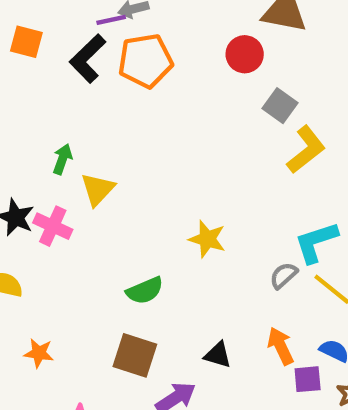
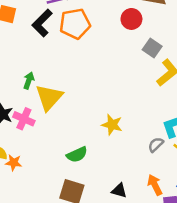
yellow triangle: (98, 189) -> (49, 97), size x1.4
orange star: (39, 353) -> (14, 163), moved

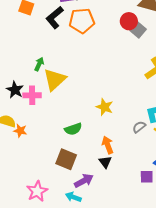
gray square: (152, 48) -> (138, 30), moved
pink cross: (24, 119) -> (32, 95), turned -30
orange arrow: (155, 185) -> (108, 145), moved
black triangle: (119, 191) -> (105, 162), turned 32

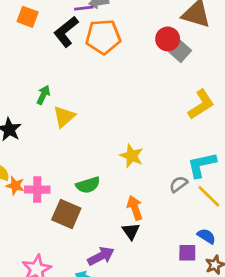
yellow triangle: (55, 80) -> (64, 117), size x0.7
pink cross: (32, 95) -> (37, 190), moved
brown square: (66, 159) -> (66, 214), moved

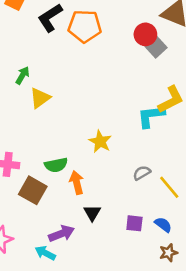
cyan L-shape: (202, 165) -> (151, 116), moved
orange arrow: (135, 208) -> (77, 183), moved
purple square: (187, 253) -> (134, 223), moved

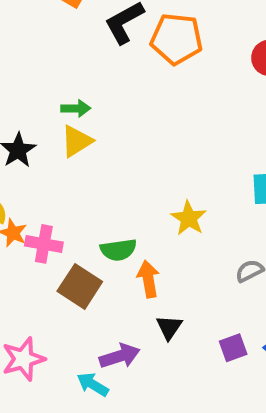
green arrow: (22, 75) -> (76, 108), turned 54
yellow triangle: (40, 98) -> (77, 141), moved
purple square: (134, 223) -> (233, 348), turned -30

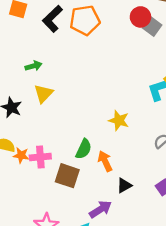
green arrow: (76, 108) -> (33, 66), moved
green semicircle: (118, 250) -> (84, 149), turned -42
black triangle: (169, 327) -> (124, 185), turned 42

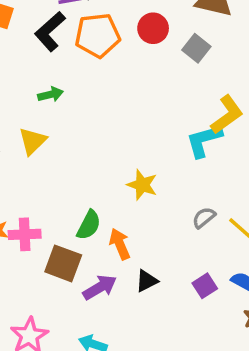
red circle: (140, 17) -> (153, 28), moved
green arrow: (33, 66) -> (51, 94), moved
purple arrow: (100, 209) -> (100, 287), moved

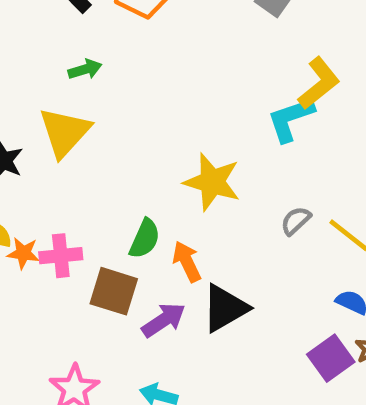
yellow triangle: (33, 141) -> (65, 132), size x1.4
yellow star: (142, 185) -> (212, 182), size x1.4
black triangle: (147, 281) -> (225, 308), size x1.6
purple square: (205, 286) -> (331, 358), moved, size x1.4

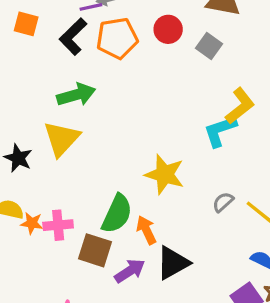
green arrow: (85, 69) -> (76, 95), size x1.6
green semicircle: (145, 239) -> (117, 214), size x1.4

